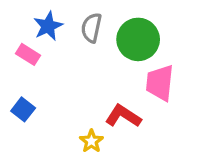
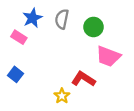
green circle: (138, 39) -> (94, 27), size x0.7
pink trapezoid: (160, 83) -> (108, 56), turned -75

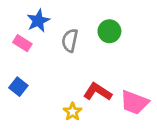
gray semicircle: (62, 19) -> (70, 40), moved
pink trapezoid: (108, 56) -> (134, 102), moved

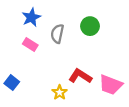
pink rectangle: (22, 43) -> (30, 45), moved
blue square: (18, 87) -> (12, 83), moved

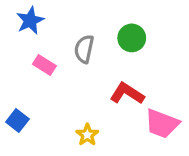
blue star: (31, 17) -> (30, 20), moved
red L-shape: (80, 76) -> (127, 94), moved

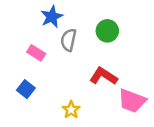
blue star: (30, 20) -> (52, 17), moved
blue square: (17, 121) -> (26, 89), moved

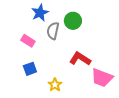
green circle: (107, 31) -> (73, 21), moved
blue square: (26, 89) -> (30, 69), moved, turned 32

